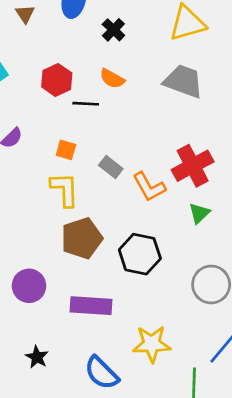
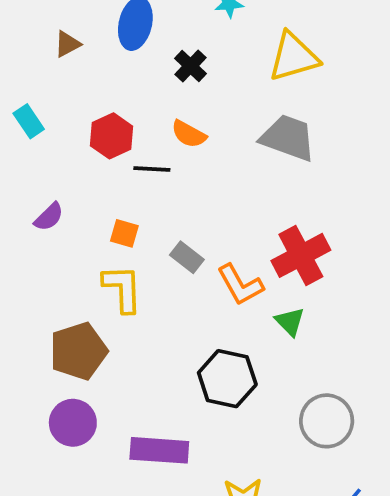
brown triangle: (25, 14) -> (67, 44), turned 36
green triangle: (199, 213) -> (290, 322), moved, turned -30
brown pentagon: (82, 238) -> (78, 351), moved

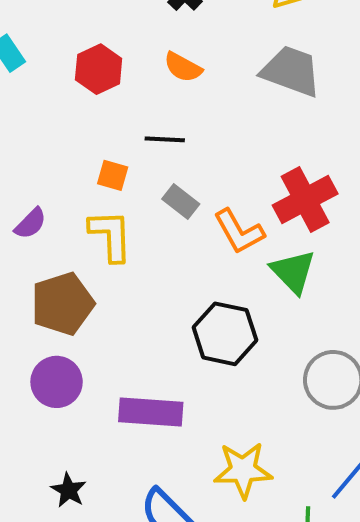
black line: (152, 169) -> (165, 139), moved
purple semicircle: (49, 217) -> (30, 224), moved
green triangle: (290, 322) -> (293, 272), size x1.4

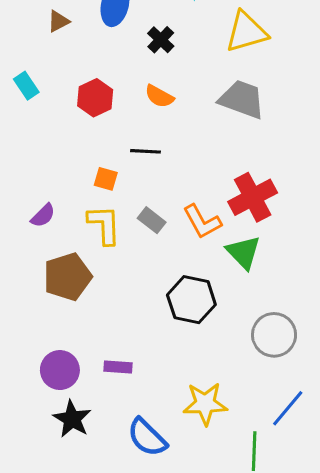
gray rectangle: (181, 201) -> (152, 220), moved
purple circle: (57, 382) -> (60, 370), moved
purple rectangle: (151, 412) -> (118, 367), moved, size x0.6
black star: (69, 490) -> (72, 419), size x1.4

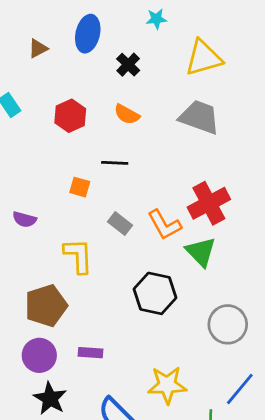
purple semicircle: (43, 216) -> (24, 219), turned 60
yellow L-shape: (104, 225) -> (78, 256), moved
brown pentagon: (68, 277) -> (46, 306), moved

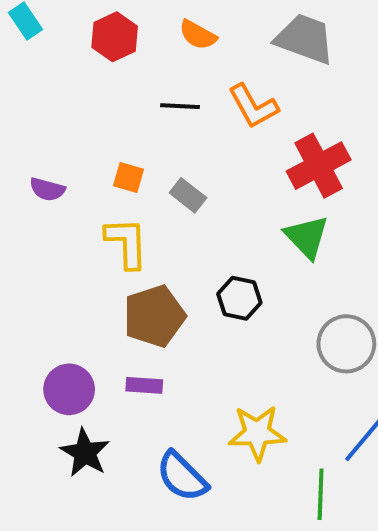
orange square: (80, 187) -> (128, 177), moved
orange L-shape: (164, 225) -> (253, 106), moved
black hexagon: (155, 293) -> (239, 298), size x0.7
brown pentagon: (46, 306) -> (154, 316), moved

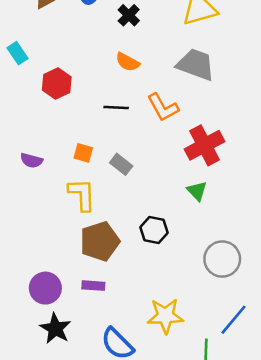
red hexagon: (115, 37) -> (57, 83), moved
green triangle: (307, 237) -> (197, 191), size x0.7

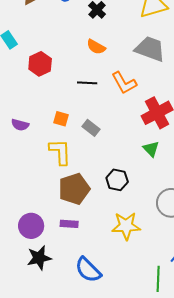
yellow star: (165, 316) -> (126, 226), moved
black star: (55, 329) -> (39, 258), turned 30

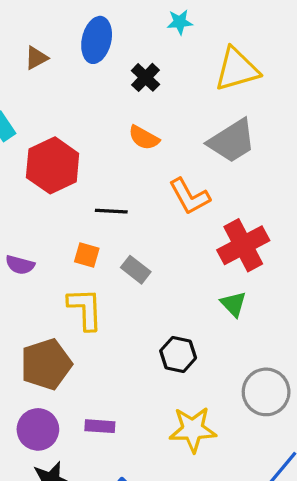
gray trapezoid: (150, 49) -> (232, 141), turned 128
red hexagon: (40, 64) -> (53, 165), size x1.4
black line: (87, 83) -> (111, 211), moved
brown pentagon: (74, 189) -> (46, 364), moved

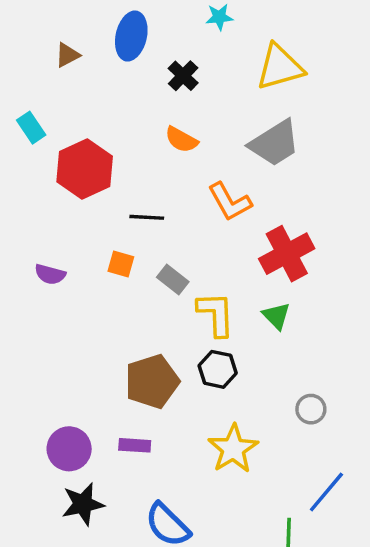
yellow L-shape: (85, 309) -> (216, 314), moved
brown pentagon: (46, 364) -> (152, 381), moved
gray circle: (266, 392) -> (311, 409), size x0.6
yellow star: (193, 429) -> (233, 449), turned -30

